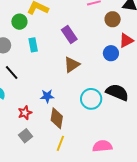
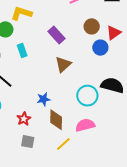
brown circle: (113, 19) -> (92, 26), moved
gray square: (25, 136) -> (28, 142), turned -32
yellow line: (60, 143) -> (63, 144), turned 35
pink semicircle: (102, 146) -> (85, 125), moved

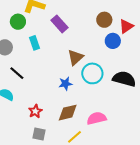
purple rectangle: (56, 35) -> (59, 24), moved
cyan circle: (87, 96) -> (92, 73), moved
blue star: (43, 99) -> (65, 84), moved
brown diamond: (56, 120) -> (68, 113), turned 75

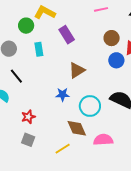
cyan circle: (92, 73) -> (90, 106), moved
brown diamond: (68, 113) -> (77, 128), moved, turned 70
pink semicircle: (97, 118) -> (103, 140), moved

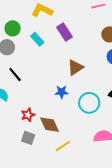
green circle: (26, 26) -> (13, 28), moved
cyan rectangle: (39, 49) -> (37, 39), moved, turned -32
brown diamond: (77, 128) -> (50, 125), moved

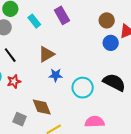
brown triangle: (75, 67) -> (46, 54), moved
red star: (28, 115) -> (14, 81), moved

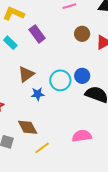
blue circle: (111, 43) -> (82, 76), moved
cyan circle: (83, 88) -> (60, 80), moved

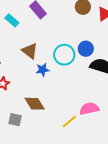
brown triangle: (26, 74) -> (30, 51), turned -42
yellow line: (42, 148) -> (69, 122), moved

